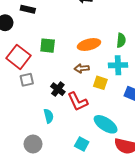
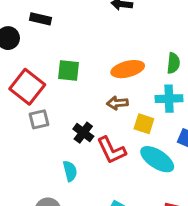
cyan ellipse: (106, 124) -> (157, 159), moved

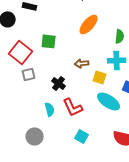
orange ellipse: (128, 69) -> (89, 24), moved, turned -35
red L-shape: (111, 150) -> (73, 107), moved

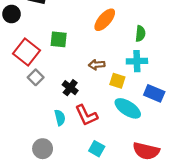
gray square: (29, 74) -> (36, 77), turned -32

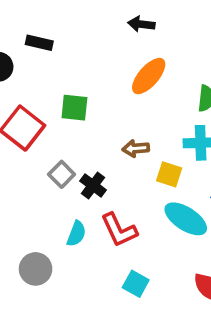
gray square: (36, 77) -> (62, 174), moved
cyan semicircle: (60, 118) -> (76, 234), turned 35
gray circle: (43, 149) -> (36, 269), moved

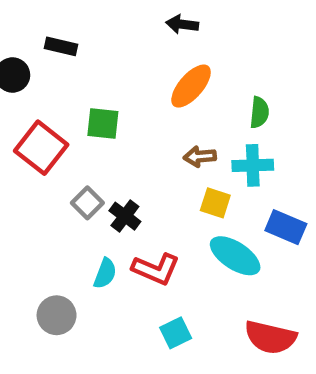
brown arrow: (136, 148) -> (200, 157), moved
red L-shape: (119, 230) -> (156, 269), turned -42
cyan square: (136, 284) -> (176, 333), turned 35

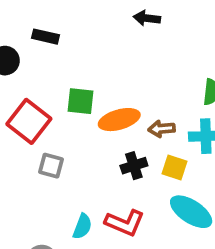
orange ellipse: (191, 86) -> (119, 120), moved, turned 33
gray square: (87, 203) -> (51, 166), moved, turned -30
black cross: (125, 216) -> (134, 166), moved, turned 35

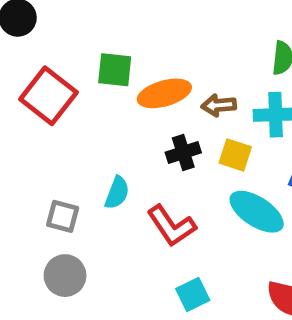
gray square: (51, 166) -> (63, 216), moved
red L-shape: (125, 223) -> (171, 226), turned 33
cyan semicircle: (82, 226) -> (117, 193), moved

